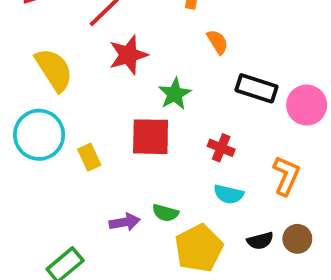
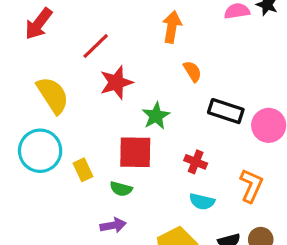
green semicircle: (165, 213) -> (121, 189), moved

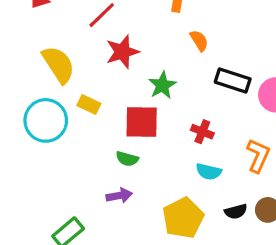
yellow rectangle: (83, 170) -> (89, 104), moved, turned -40

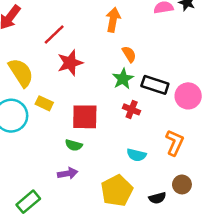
green star: (162, 85) -> (123, 79), moved
red cross: (202, 132) -> (132, 109), moved
black semicircle: (236, 212) -> (157, 198), moved

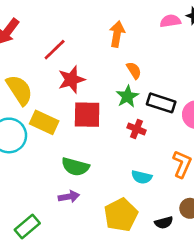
yellow rectangle: (44, 103) -> (44, 122), size x1.5
red square: (85, 117) -> (87, 115), moved
green semicircle: (74, 145) -> (75, 167), size x1.5

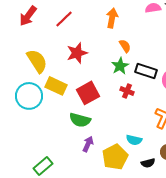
red line: (55, 50) -> (64, 19), moved
red square: (87, 115) -> (88, 93), moved, turned -30
cyan semicircle: (142, 177) -> (134, 140), moved
purple arrow: (69, 197) -> (88, 144), moved, turned -56

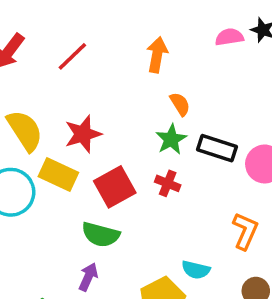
red star: (77, 53) -> (83, 134), moved
red cross: (127, 91) -> (168, 183), moved
purple arrow: (88, 144) -> (88, 277), moved

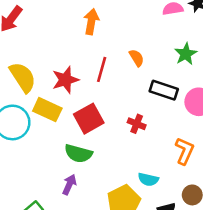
orange arrow: (157, 55) -> (91, 22), moved
red line: (72, 56) -> (102, 69), moved, turned -30
green star: (171, 139) -> (186, 54), moved
red cross: (168, 183) -> (137, 124), moved

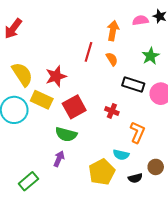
orange arrow: (91, 22) -> (113, 31), moved
red line: (102, 69) -> (88, 52), moved
orange L-shape: (184, 151) -> (137, 132), moved

